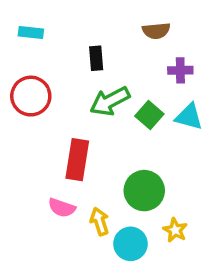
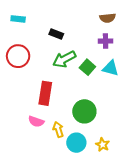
brown semicircle: (156, 31) -> (108, 18), moved
black rectangle: (96, 58) -> (56, 34), turned -64
yellow star: (175, 230) -> (103, 145), moved

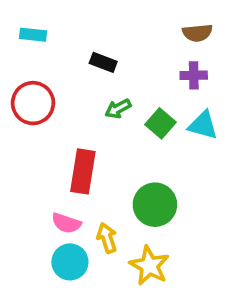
green arrow: (64, 59) -> (118, 109), size x0.6
cyan circle: (76, 143) -> (70, 262), moved
yellow star: (103, 145) -> (149, 266), moved, size x1.5

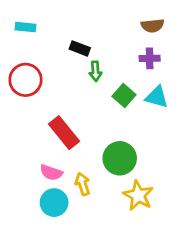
green arrow: (118, 109) -> (95, 71), moved, turned -66
red rectangle: (83, 171) -> (64, 133), turned -48
yellow star: (149, 266) -> (138, 195), moved

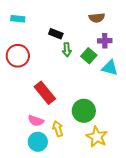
brown semicircle: (153, 26) -> (97, 18), moved
green square: (124, 96) -> (89, 56), moved

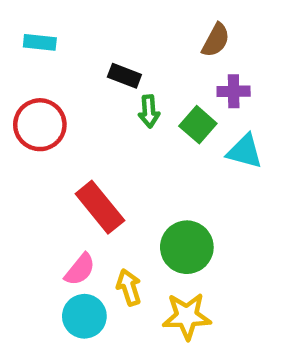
brown semicircle: (97, 18) -> (216, 40), turned -56
pink semicircle: (36, 121) -> (80, 269), turned -70
yellow star: (97, 137) -> (187, 316), moved, turned -30

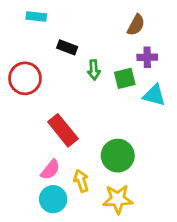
cyan rectangle: (40, 42) -> (36, 17), moved
black rectangle: (124, 76) -> (67, 47), moved
green square: (198, 125) -> (125, 78), turned 35

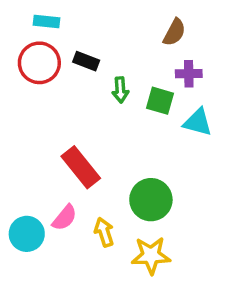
red circle: (25, 78) -> (39, 63), moved
green square: (125, 78) -> (160, 101), turned 30
cyan circle: (53, 199) -> (27, 234), moved

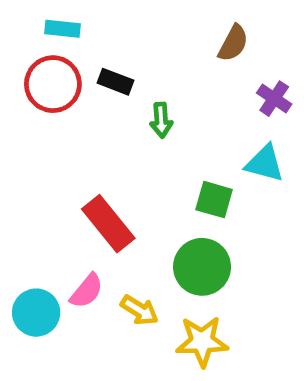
purple cross: (189, 74) -> (274, 99), moved, turned 35
green square: (160, 101) -> (214, 200), moved
yellow arrow: (104, 232) -> (139, 310), turned 140

